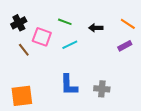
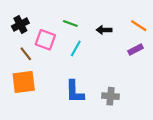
cyan line: (70, 45) -> (76, 48), turned -35
orange square: (22, 96) -> (24, 82), moved

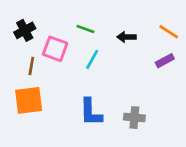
brown line: (26, 54) -> (31, 66), turned 48

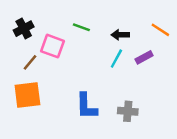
cyan line: (92, 59) -> (116, 59), moved
purple rectangle: (165, 61) -> (144, 57), moved
brown line: (31, 66) -> (30, 62), turned 30

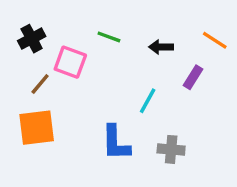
purple rectangle: (144, 57) -> (193, 77), turned -30
cyan line: (116, 59) -> (148, 101), moved

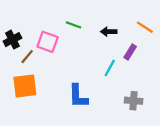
black cross: (32, 39) -> (12, 40), moved
cyan line: (148, 101) -> (110, 68), moved
gray cross: (171, 149) -> (134, 101), moved

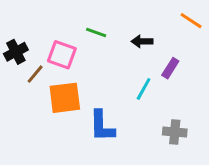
orange line: (145, 27) -> (191, 21), moved
orange square: (25, 86) -> (65, 98), moved

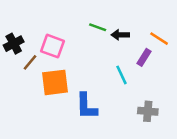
orange line: (191, 21) -> (159, 39), moved
green line: (96, 32) -> (98, 27), moved
cyan line: (144, 89) -> (121, 75), turned -54

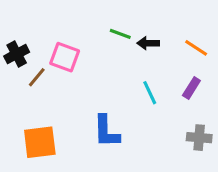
purple rectangle: (144, 57) -> (191, 88), moved
orange square: (55, 82) -> (40, 142), moved
gray cross: (148, 111) -> (199, 138), moved

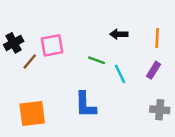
green line: (120, 34) -> (97, 60), moved
orange line: (196, 48) -> (157, 38), turned 60
pink square: (65, 57) -> (52, 45), turned -30

